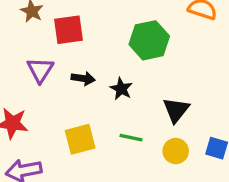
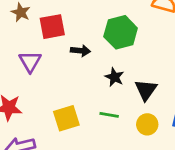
black arrow: (83, 78) -> (80, 51), moved
black star: (121, 89) -> (114, 77), moved

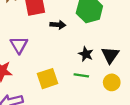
purple triangle: (30, 62) -> (19, 45), moved
black star: (114, 77) -> (86, 54), moved

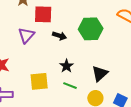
purple triangle: (19, 45) -> (26, 35), moved
black star: (86, 54) -> (66, 66), moved

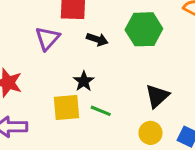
black star: (66, 66) -> (84, 81), moved
green line: (70, 86) -> (101, 111), moved

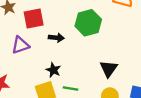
purple triangle: (47, 38) -> (20, 45), turned 42

